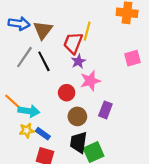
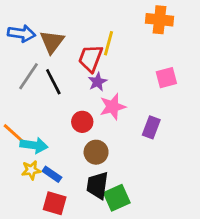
purple rectangle: (105, 110) -> (151, 127), moved

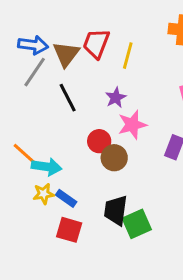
red trapezoid: (91, 58) -> (96, 44), moved
gray line: (28, 76) -> (35, 72), moved
brown circle: (96, 152) -> (114, 158), moved

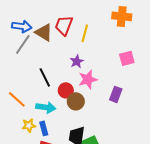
brown triangle: (66, 54) -> (44, 32), turned -36
black line: (68, 98) -> (45, 77), moved
cyan arrow: (47, 167) -> (46, 107), moved
blue rectangle: (66, 198) -> (44, 128), turned 40

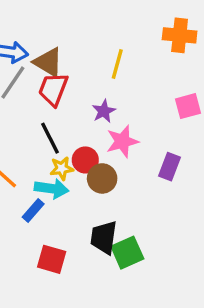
red trapezoid: (64, 25) -> (53, 89), moved
yellow star: (29, 125) -> (62, 168), moved
blue rectangle: (44, 128) -> (33, 210), moved, turned 56

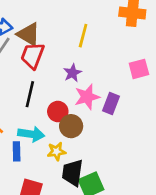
black line: (50, 138) -> (30, 94), turned 40
purple rectangle: (169, 167) -> (111, 104), moved
yellow star: (62, 168) -> (56, 151), moved
blue rectangle: (33, 210) -> (17, 151), turned -42

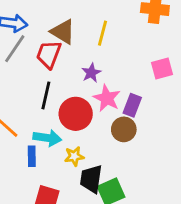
brown triangle: (29, 34) -> (63, 32), moved
pink star: (87, 97) -> (107, 98), turned -30
red circle: (58, 111) -> (76, 114), size x1.5
brown circle: (71, 126) -> (124, 129), moved

